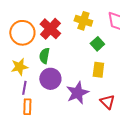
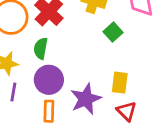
yellow rectangle: (98, 70) -> (120, 83), moved
orange rectangle: (27, 107) -> (49, 111), moved

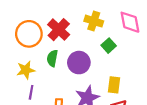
purple circle: (49, 80) -> (79, 63), moved

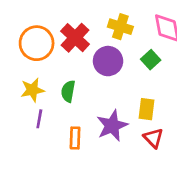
green square: (109, 46) -> (151, 60), moved
green semicircle: (52, 58) -> (68, 91), moved
purple circle: (79, 63) -> (108, 61), moved

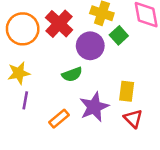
green square: (151, 60) -> (119, 35), moved
green semicircle: (68, 91) -> (72, 74), moved, turned -120
orange rectangle: (75, 138) -> (59, 119), turned 48

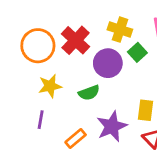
yellow star: (19, 73) -> (50, 86), moved

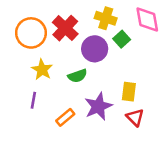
yellow star: (50, 86) -> (42, 70), turned -30

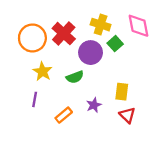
purple star: (98, 106) -> (94, 105), size x0.6

